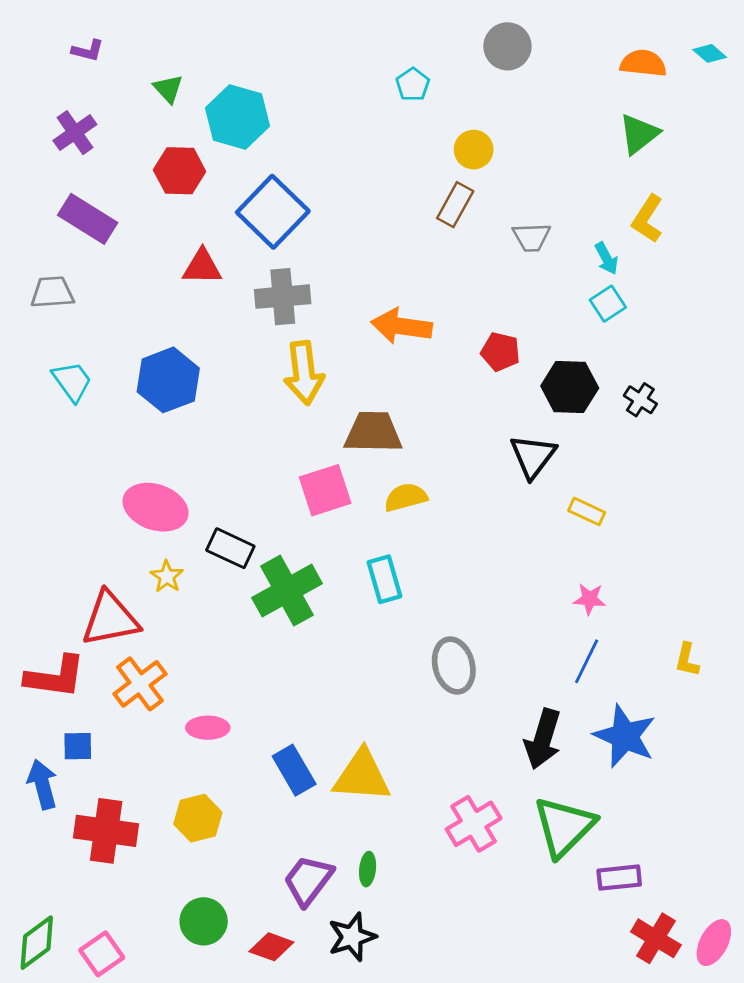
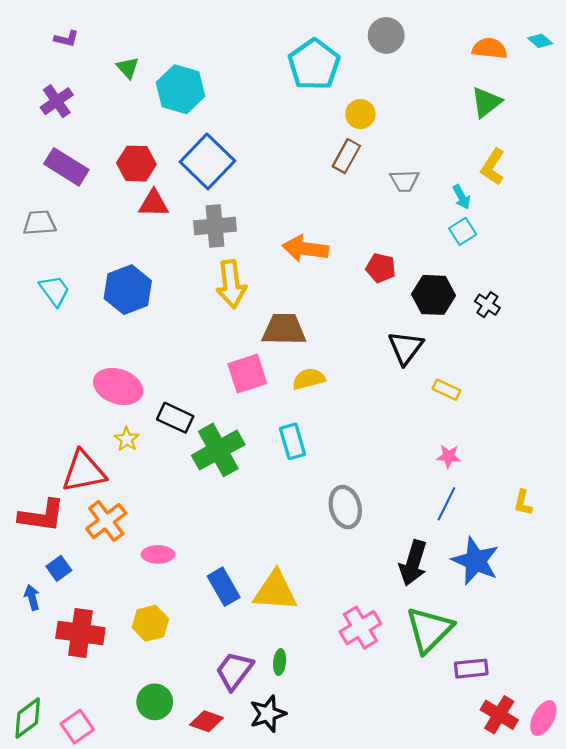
cyan pentagon: (413, 85) -> (314, 65), size x2.0
red hexagon: (180, 171) -> (136, 164), moved
blue square: (78, 746) -> (59, 568), turned -35
blue arrow: (42, 784) -> (32, 597), size x0.7

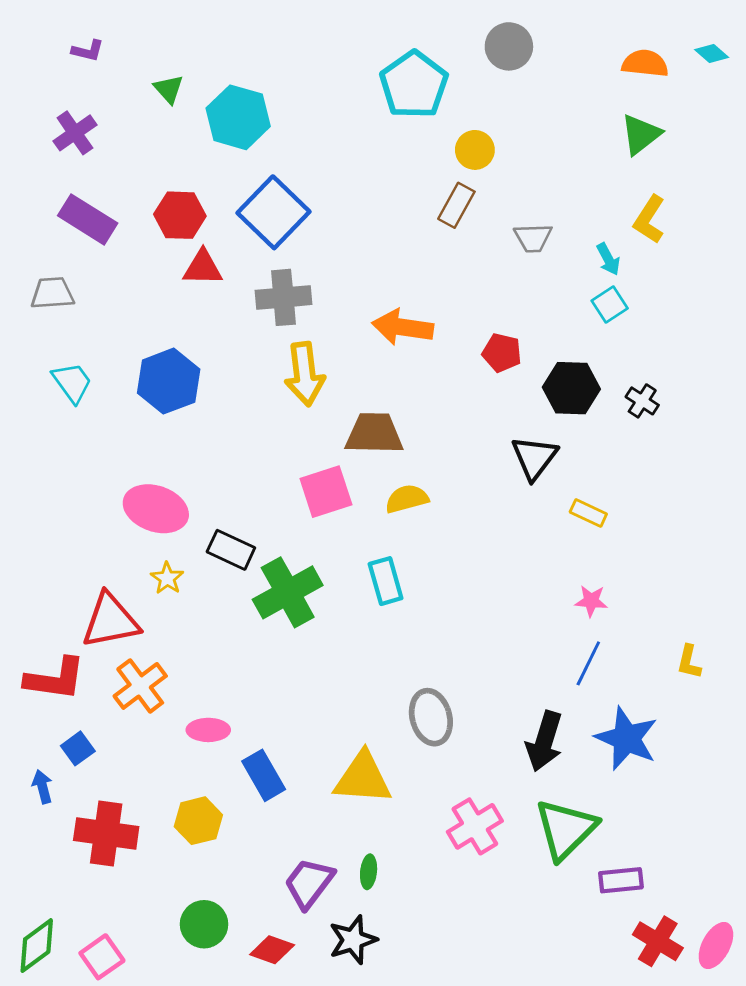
gray ellipse: (345, 507) -> (431, 717), moved
blue rectangle: (224, 587) -> (264, 775), moved

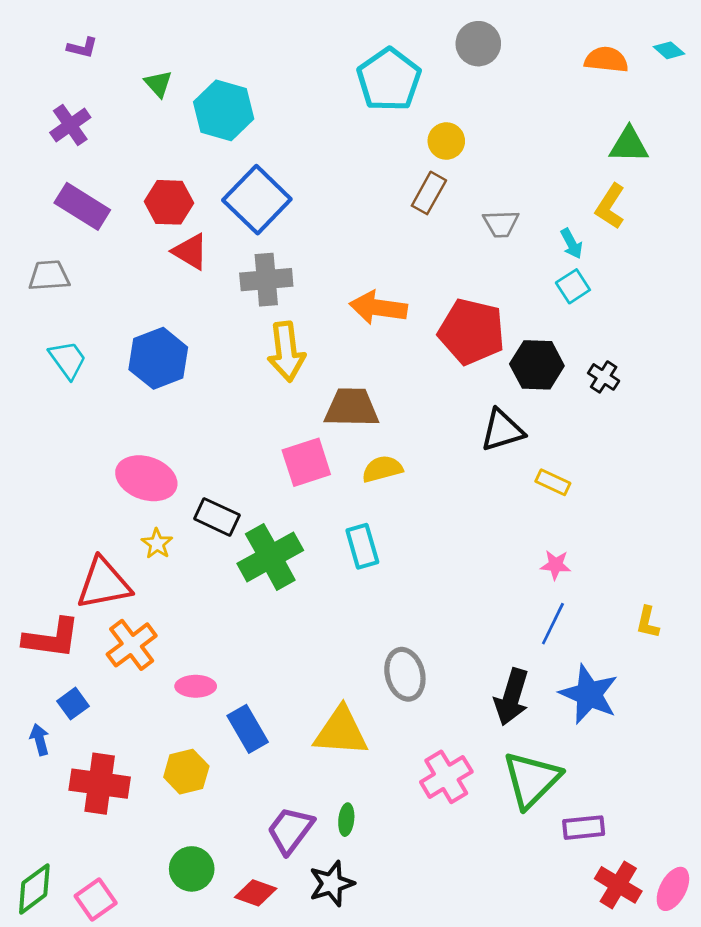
green triangle: (641, 134) -> (629, 145), moved, turned 39
red triangle: (203, 268) -> (190, 252), turned 30
red pentagon: (502, 353) -> (472, 332), size x1.8
black triangle: (534, 458) -> (502, 430), turned 36

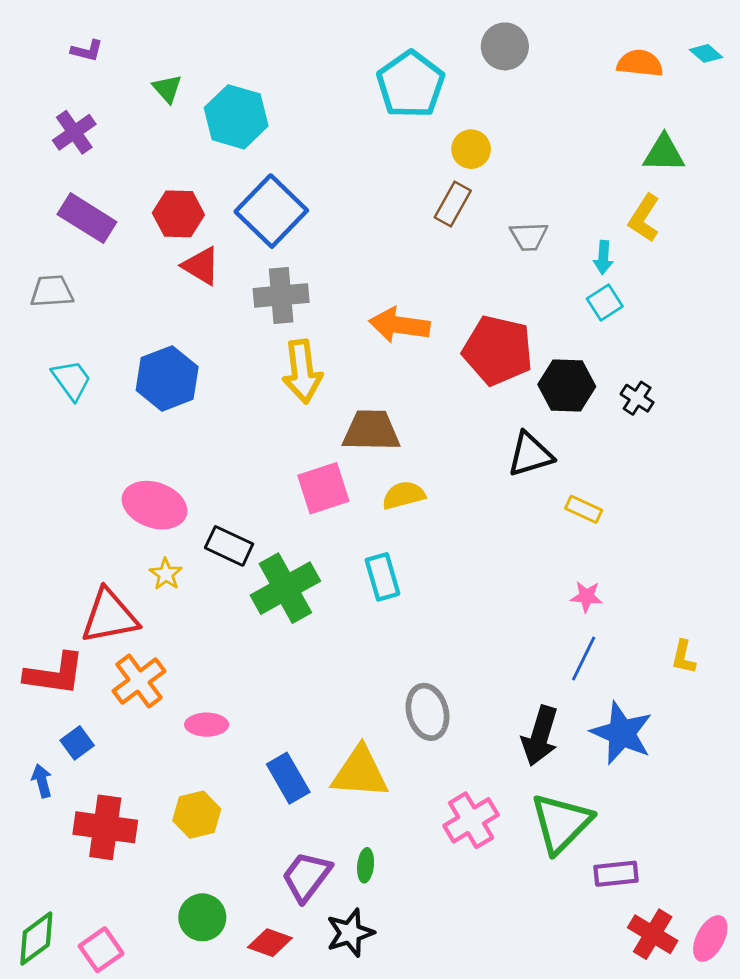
cyan arrow: (572, 244) -> (603, 257), turned 32
blue rectangle: (248, 729) -> (288, 778), moved

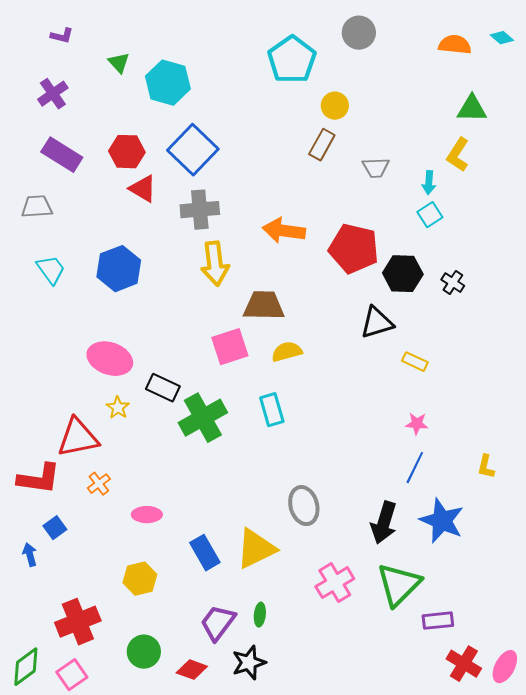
orange cross: (139, 681) -> (99, 484), size x0.6
yellow triangle: (360, 772) -> (256, 549), turned -30
red cross: (105, 827) -> (78, 622), moved, turned -30

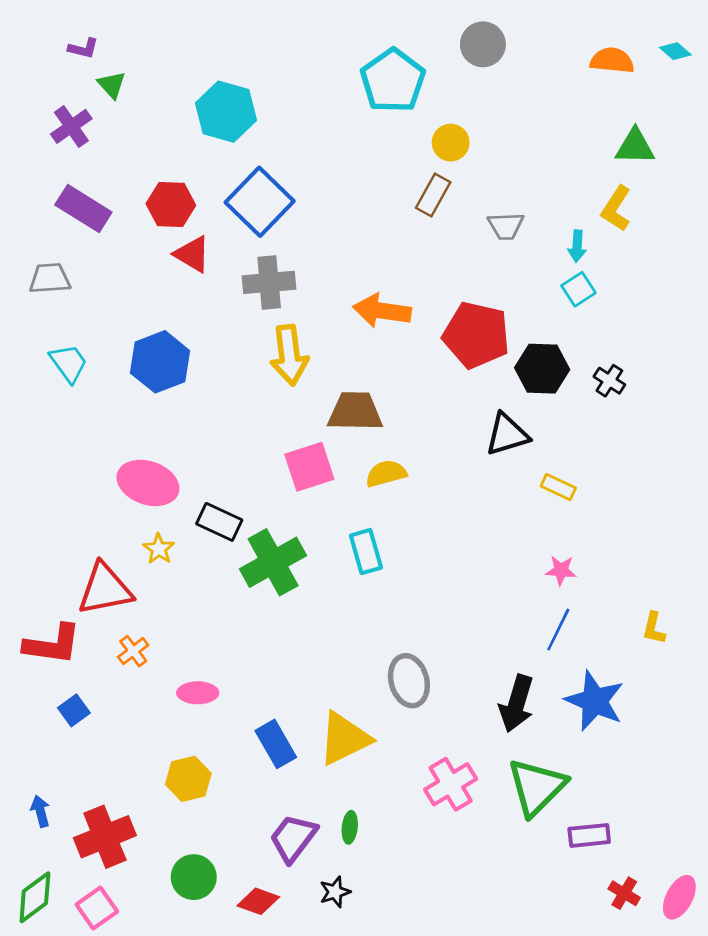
green triangle: (119, 63) -> (112, 85), moved
blue arrow: (30, 555) -> (40, 811), moved
black star: (249, 663) -> (335, 892), size x0.7
red cross: (464, 664) -> (624, 893), size x0.7

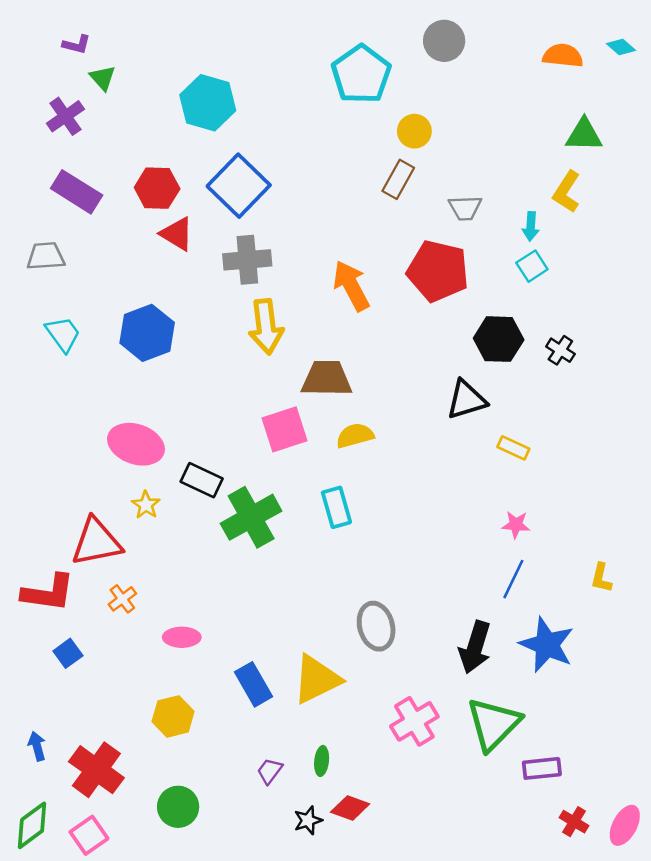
orange arrow: (382, 311) -> (351, 286), turned 54
red pentagon: (476, 335) -> (438, 271), moved
red cross: (105, 837) -> (96, 770), turned -32
purple trapezoid: (293, 838) -> (270, 771), size x0.6
red diamond: (258, 901) -> (350, 808), moved

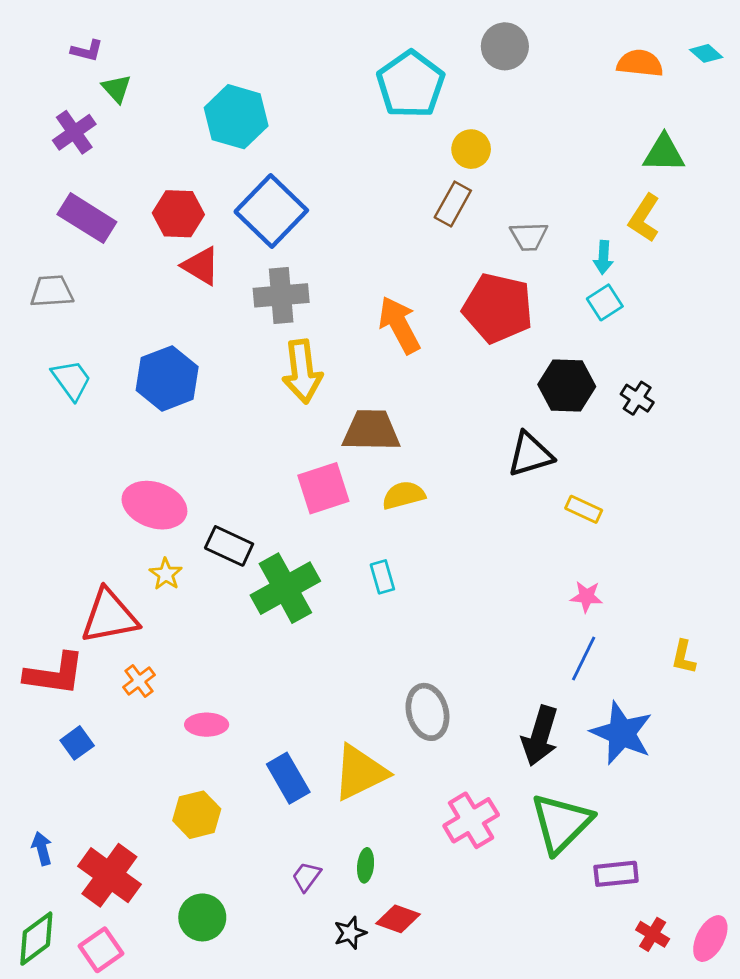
cyan rectangle: (336, 507) -> (382, 577), size x0.7

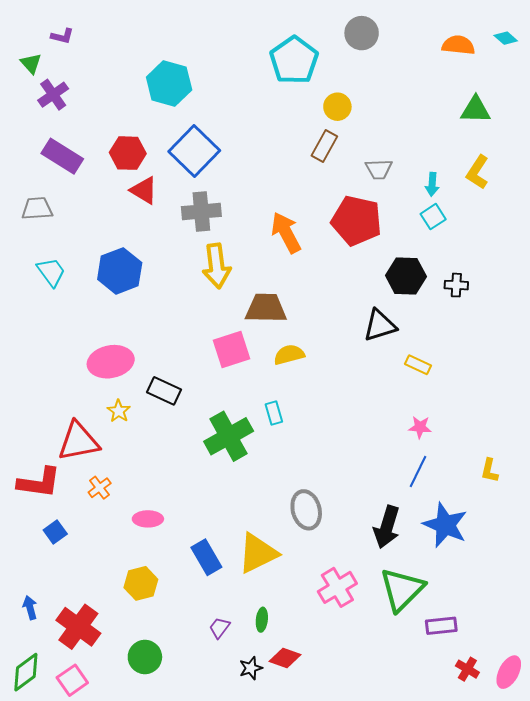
green triangle: (116, 89) -> (31, 63), moved
yellow L-shape: (644, 218) -> (478, 172), moved
black cross: (637, 398) -> (456, 285), turned -30
pink ellipse: (154, 505) -> (111, 362), turned -30
green cross: (285, 588) -> (229, 436), moved

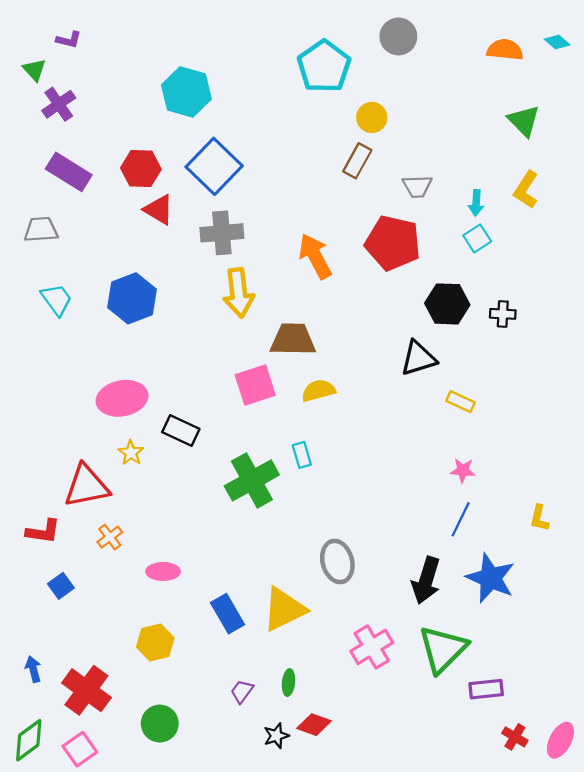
green triangle: (475, 110) -> (524, 121), turned 44
red L-shape: (39, 483) -> (43, 532), size x0.7

